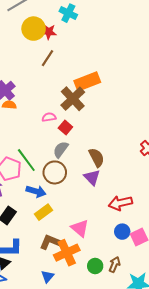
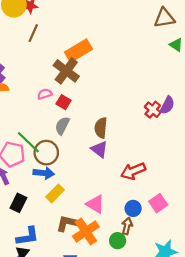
brown semicircle: (97, 157) -> (101, 128), turned -138
brown circle: (55, 172) -> (46, 153), moved
blue circle: (122, 232) -> (133, 208), moved
brown arrow: (115, 264) -> (127, 226), moved

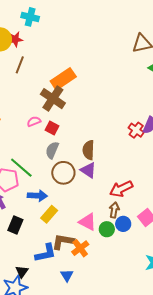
brown circle: (46, 153) -> (63, 173), moved
brown arrow: (127, 226) -> (114, 210), moved
orange cross: (86, 232) -> (80, 248), size x0.7
blue L-shape: (28, 236) -> (46, 253), moved
green circle: (118, 241) -> (107, 229), moved

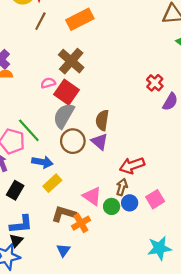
orange rectangle: (63, 79) -> (80, 19), moved
red square: (52, 128) -> (66, 92), size x1.6
red cross: (136, 130) -> (155, 83), moved
gray semicircle: (52, 150) -> (64, 116), size x1.4
blue L-shape: (46, 253) -> (21, 224), moved

